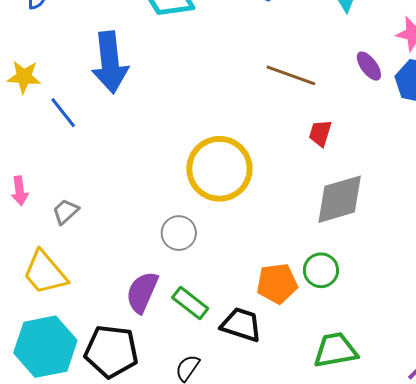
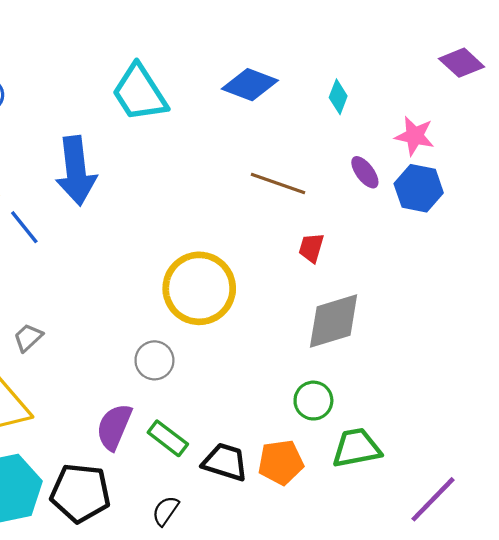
orange pentagon: (277, 283) -> (281, 462), moved
green trapezoid: (335, 350) -> (356, 448), moved

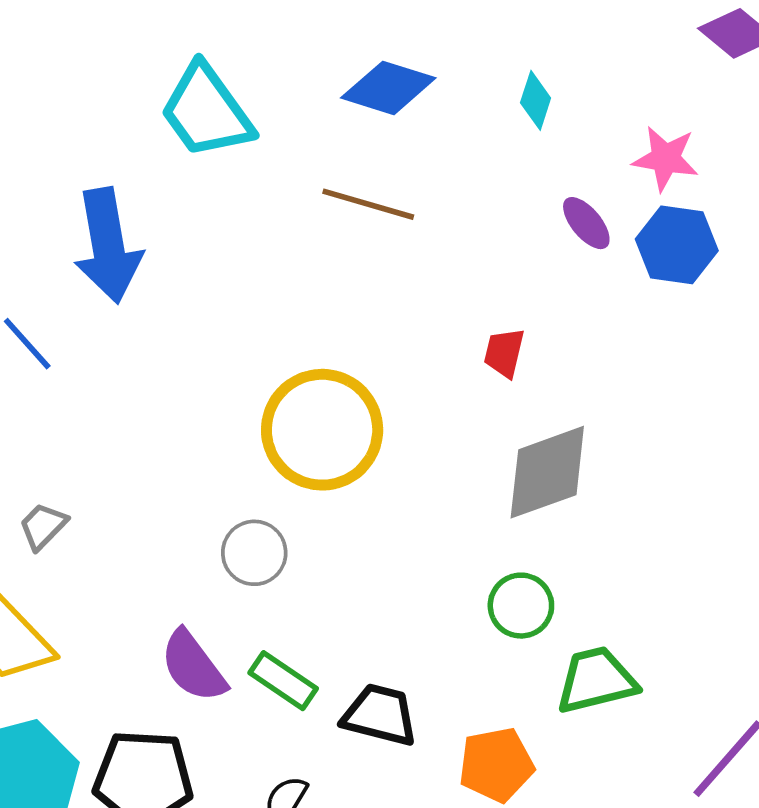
brown line: (278, 184) -> (368, 204), moved
purple semicircle: (114, 427) -> (193, 666), turned -57
orange pentagon: (281, 462) -> (496, 765), moved

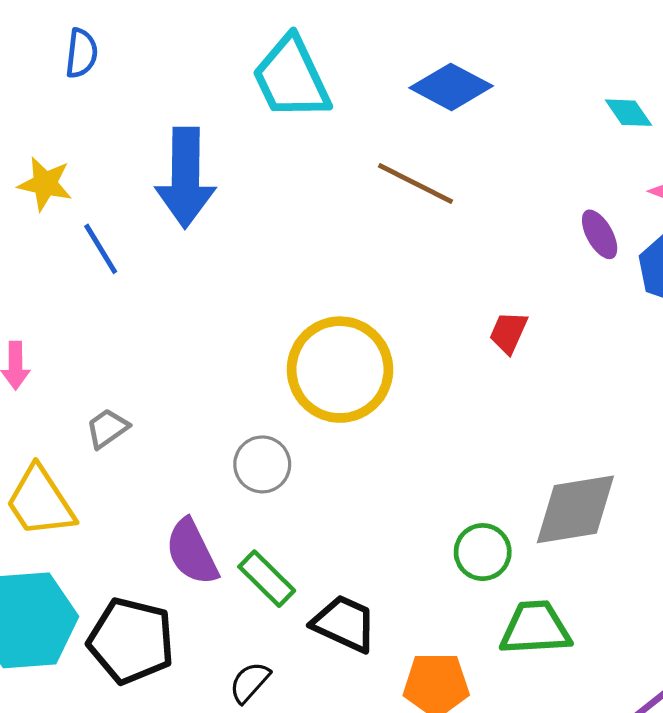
cyan diamond: (536, 100) -> (628, 113), moved, turned -63
gray diamond: (547, 472) -> (575, 509), moved
gray trapezoid: (43, 526) -> (107, 428), moved

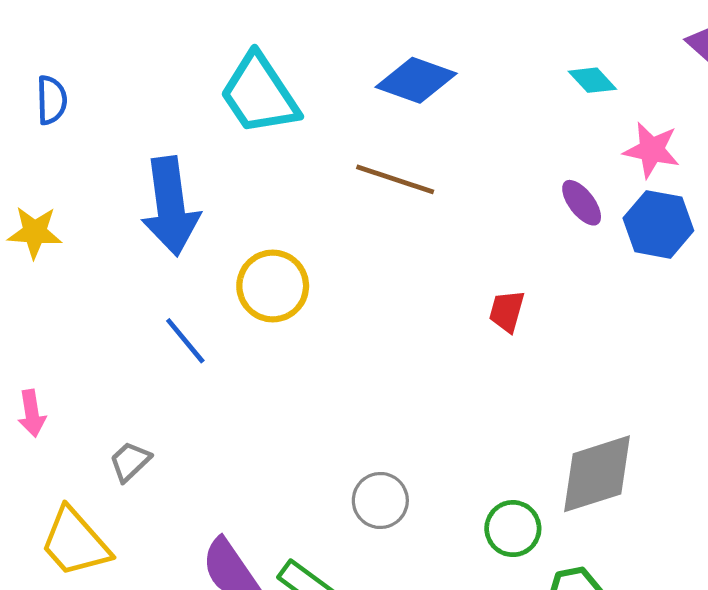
blue line: (101, 249) -> (185, 341), moved
yellow circle: (340, 370) -> (273, 286), moved, size x0.7
gray circle: (262, 464) -> (380, 500), moved

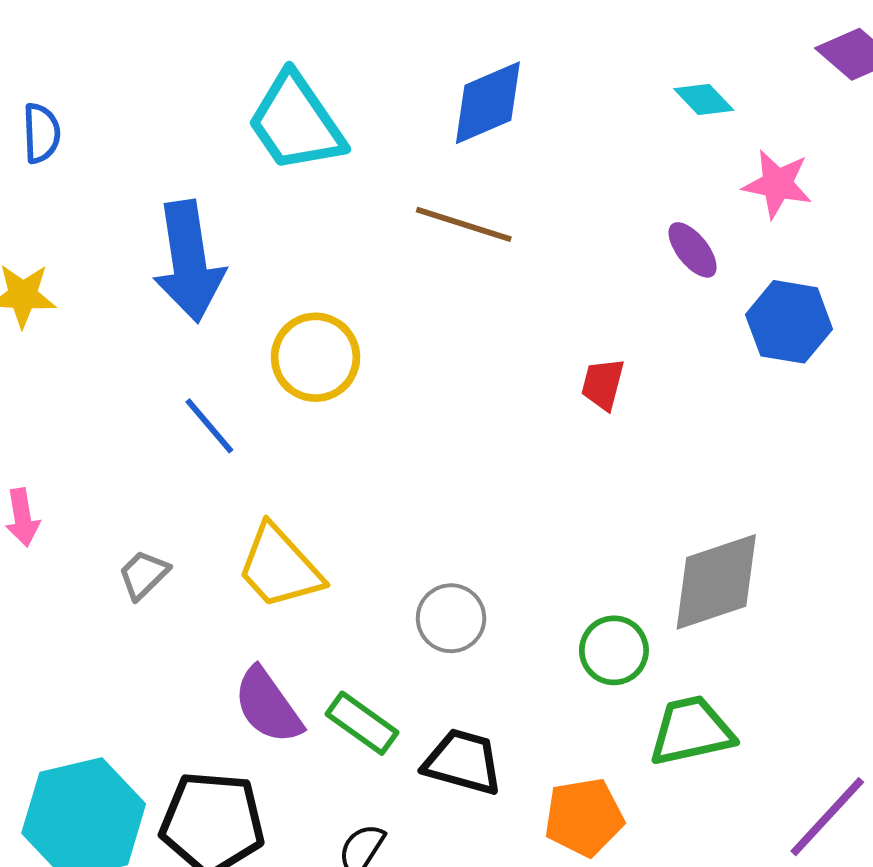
blue diamond: (416, 80) -> (488, 103), turned -42
blue hexagon: (658, 224) -> (789, 322), moved
yellow trapezoid: (75, 542) -> (279, 567), moved

